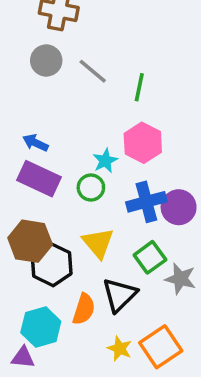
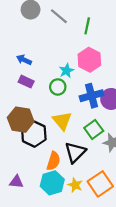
purple rectangle: (39, 179) -> (26, 82), size x0.6
cyan hexagon: (41, 327) -> (52, 183), moved
purple triangle: (23, 357) -> (16, 182), moved

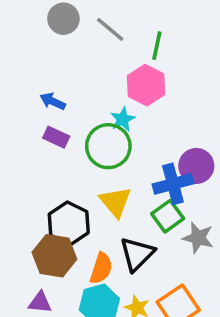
pink hexagon: (89, 60) -> (146, 85), moved
green circle: (58, 87) -> (108, 146), size x1.6
blue cross: (92, 96) -> (173, 184), moved
brown hexagon: (21, 120) -> (54, 256), moved

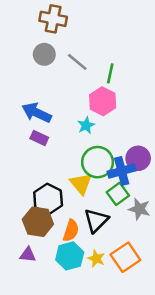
blue arrow: (53, 101) -> (37, 113), size x1.6
green circle: (108, 146) -> (98, 162), moved

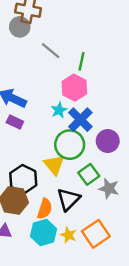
gray circle: (44, 54) -> (20, 27), moved
blue cross: (122, 171) -> (80, 120), moved, turned -30

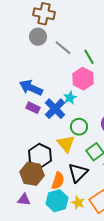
gray circle: (20, 27) -> (38, 37), moved
green line: (82, 61) -> (89, 57), turned -42
blue cross: (80, 120) -> (55, 109), moved
green circle: (70, 145) -> (79, 127), size x0.7

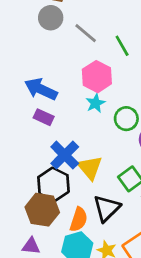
pink hexagon: (83, 79) -> (97, 77), moved
blue cross: (55, 109) -> (65, 155), moved
green circle: (79, 127) -> (126, 119), moved

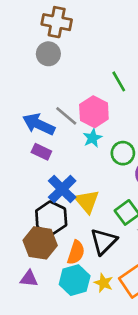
gray line: (86, 33) -> (66, 116), moved

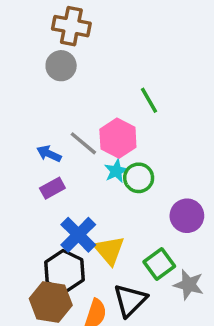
blue arrow: (39, 124) -> (49, 154), size x0.6
purple rectangle: (41, 152) -> (52, 188), turned -54
green circle: (123, 153) -> (139, 178), moved

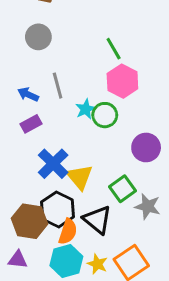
gray circle: (61, 66) -> (38, 37), moved
pink hexagon: (118, 138) -> (122, 81), moved
gray line: (83, 143) -> (58, 86), turned 35
black hexagon: (64, 271) -> (58, 209), moved
black triangle: (130, 300) -> (97, 220), turned -36

